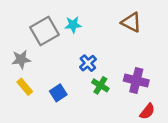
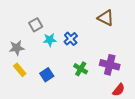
cyan star: (73, 25) -> (50, 40), moved
gray square: (45, 31) -> (36, 25), size x0.6
blue cross: (88, 63) -> (71, 39), moved

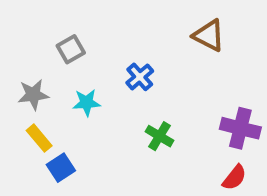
cyan star: (50, 40) -> (87, 103), moved
purple cross: (110, 65) -> (240, 128), moved
blue square: (47, 75) -> (61, 168), moved

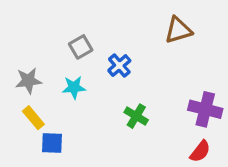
brown triangle: (209, 35) -> (178, 30), turned -44
gray square: (71, 49) -> (81, 47), moved
blue square: (61, 168) -> (52, 143), turned 35

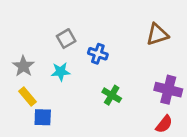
brown triangle: (178, 30) -> (157, 34), moved
blue cross: (119, 65) -> (98, 54), turned -30
gray star: (28, 81) -> (23, 66), turned -30

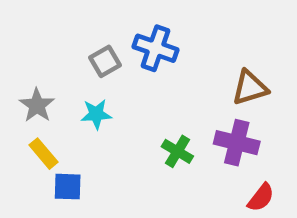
brown triangle: (157, 34) -> (250, 88), moved
blue cross: (98, 54) -> (155, 48), moved, size x1.4
purple cross: (168, 90) -> (237, 143), moved

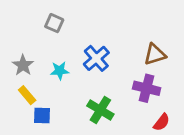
blue cross: (155, 48) -> (96, 58), moved, turned 30
gray square: (105, 61) -> (54, 23), moved, turned -36
green cross: (177, 151) -> (100, 110), moved, size x1.4

